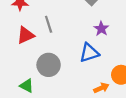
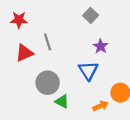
blue triangle: (89, 53) -> (88, 71), turned -45
green triangle: (27, 86) -> (62, 101), moved

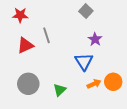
gray circle: (48, 83) -> (28, 84), moved
green triangle: (62, 101) -> (60, 90), turned 48
orange arrow: (100, 106) -> (94, 84), moved

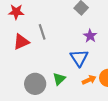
gray circle: (28, 84) -> (35, 84), moved
green triangle: (60, 90) -> (59, 79), moved

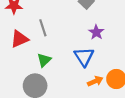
green triangle: (59, 79) -> (44, 60), moved

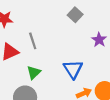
purple star: (96, 32) -> (99, 40), moved

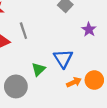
green triangle: (34, 72) -> (38, 69), moved

